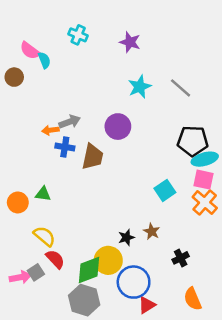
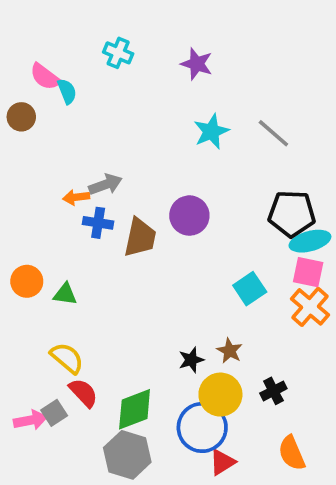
purple circle: (118, 127) -> (189, 216), moved
orange circle: (18, 202) -> (27, 281), moved
yellow circle: (108, 260) -> (220, 395), moved

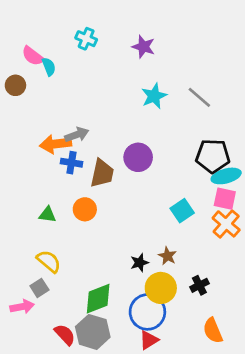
orange arrow: (76, 197) -> (55, 144), size x1.6
orange circle: (27, 281) -> (85, 209), moved
red semicircle: (83, 393) -> (65, 335), moved
gray square: (54, 413) -> (39, 288), moved
red triangle: (222, 462) -> (149, 340), moved

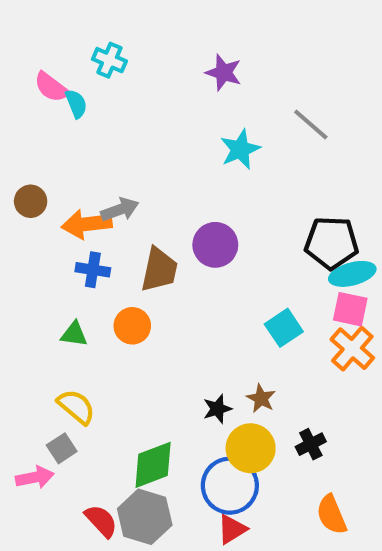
cyan cross: (86, 39) -> (109, 60), moved
brown circle: (15, 85) -> (31, 201), moved
gray line: (199, 97) -> (311, 124), moved
blue cross: (71, 163) -> (93, 270), moved

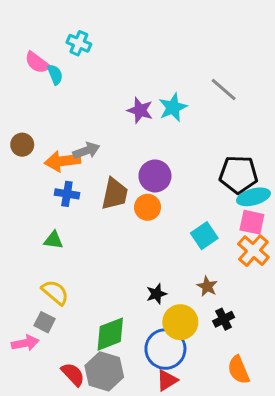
purple star: (224, 73) -> (140, 110), moved
orange circle: (132, 326) -> (148, 207), moved
brown star: (261, 398) -> (207, 286), moved
gray square: (62, 448) -> (45, 322), turned -30

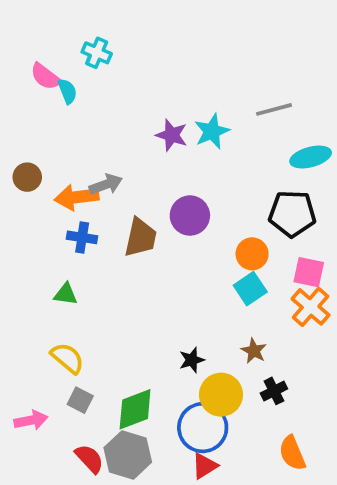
gray line: (224, 89) -> (274, 109), turned -56
cyan ellipse: (253, 197) -> (311, 157), moved
orange circle: (148, 207) -> (252, 254), moved
gray square: (45, 322) -> (80, 400), moved

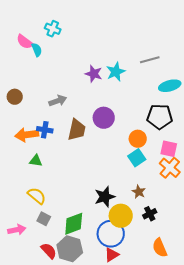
orange arrow: (77, 197) -> (27, 135), moved
black star: (192, 360) -> (105, 197), size x1.5

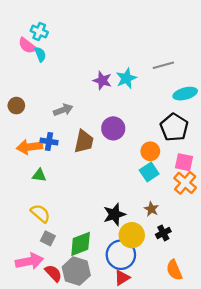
cyan cross: (53, 29) -> (39, 31), moved
black pentagon: (160, 117) -> (174, 127), turned 30
pink arrow: (17, 230) -> (29, 261), moved, size x1.4

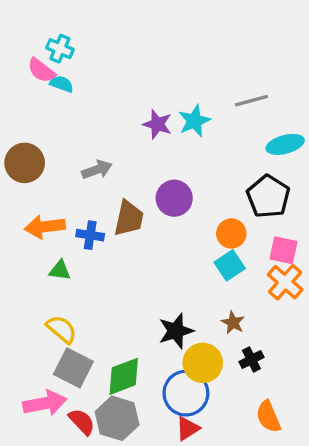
cyan semicircle: (40, 54) -> (62, 84), turned -48
brown circle: (16, 106) -> (25, 163), size x1.5
blue cross: (49, 141) -> (90, 235), moved
gray square: (48, 238) -> (73, 368), size x1.6

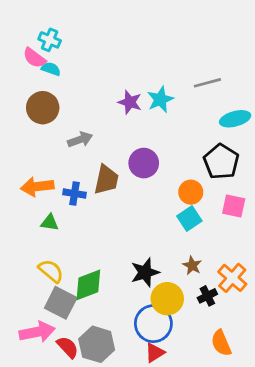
brown circle: (25, 163) -> (43, 108), moved
orange cross: (285, 282) -> (232, 278), moved
green diamond: (124, 376) -> (88, 285), moved

